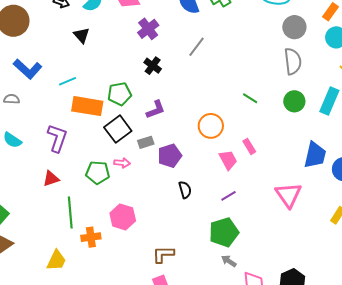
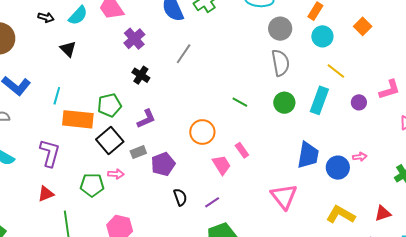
cyan line: (68, 81) -> (57, 96), turned -48
purple line: (228, 196) -> (212, 202), moved

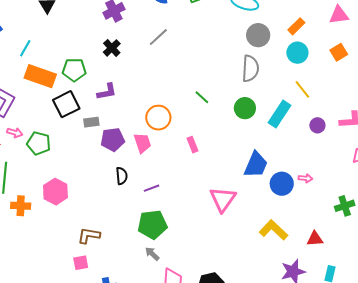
pink trapezoid: (222, 165) -> (142, 143), moved
pink arrow: (116, 174) -> (15, 133), moved

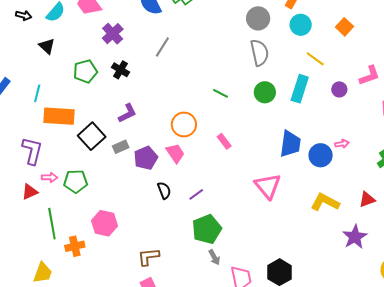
orange square: (339, 52) -> (345, 27), moved
green pentagon: (74, 70) -> (85, 71), moved
gray arrow: (152, 254) -> (214, 257), turned -147

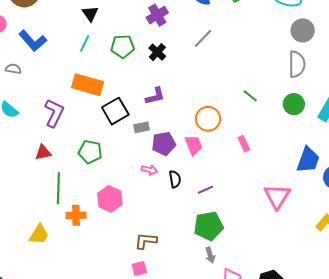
cyan line: (37, 93) -> (85, 43), moved
pink arrow: (50, 177) -> (149, 170), moved

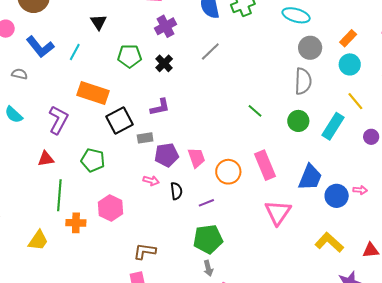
cyan line: (85, 43) -> (75, 52), moved
orange circle: (208, 119) -> (228, 172), moved
pink rectangle: (244, 144) -> (265, 165), moved, size x1.8

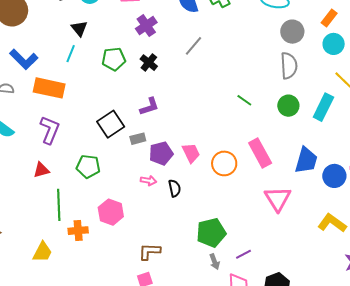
cyan line: (75, 52) -> (71, 54), moved
orange rectangle: (93, 93) -> (49, 88), moved
purple line: (206, 203) -> (243, 254), moved

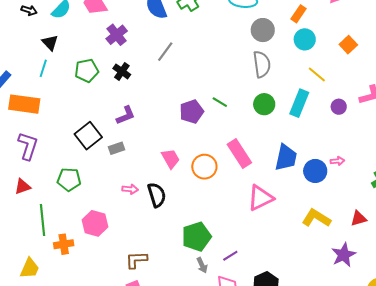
purple pentagon: (161, 153) -> (192, 112), moved
black semicircle: (175, 188) -> (157, 195), size x1.4
pink triangle: (278, 199) -> (260, 198), turned 40

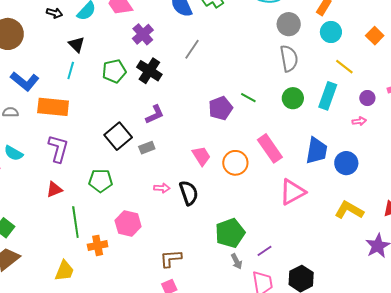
black cross: (122, 71) -> (149, 71), size x1.4
pink arrow: (337, 161) -> (359, 121), moved

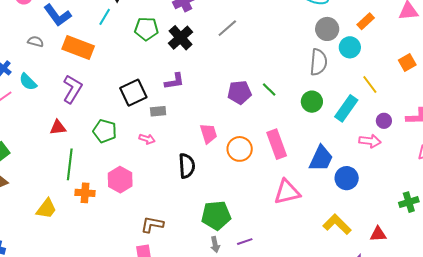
cyan circle: (331, 32) -> (350, 47), moved
pink arrow: (359, 121) -> (370, 141), size x1.5
pink arrow: (162, 188) -> (147, 139), moved

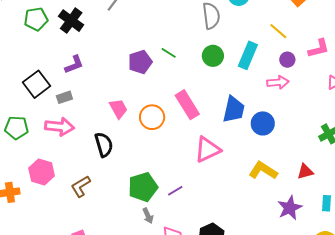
yellow line: (370, 84) -> (278, 31), moved
pink arrow: (147, 139) -> (59, 127), size x1.8
brown L-shape: (152, 225) -> (81, 186), moved, turned -30
purple line: (245, 242) -> (175, 191), moved

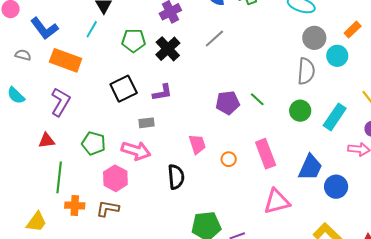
black square: (36, 84) -> (124, 89), moved
orange circle: (152, 117) -> (229, 159), size x0.6
pink hexagon: (42, 172) -> (115, 178), moved
brown L-shape: (81, 186) -> (108, 209), moved, turned 30

